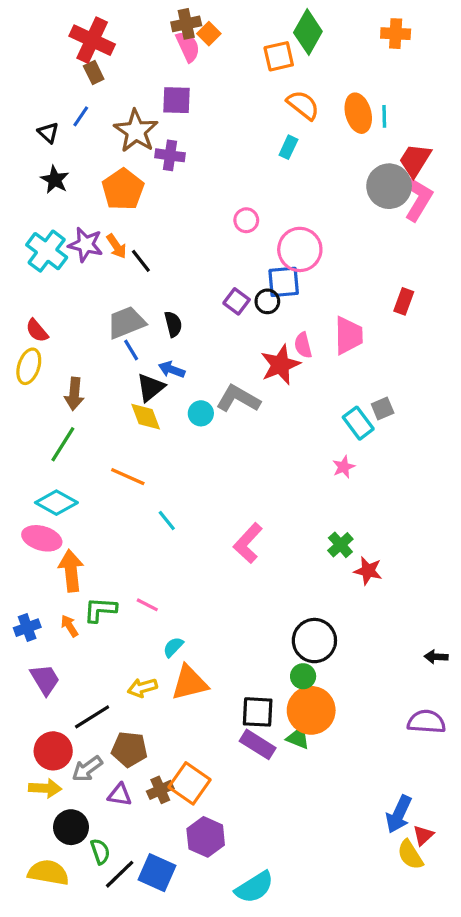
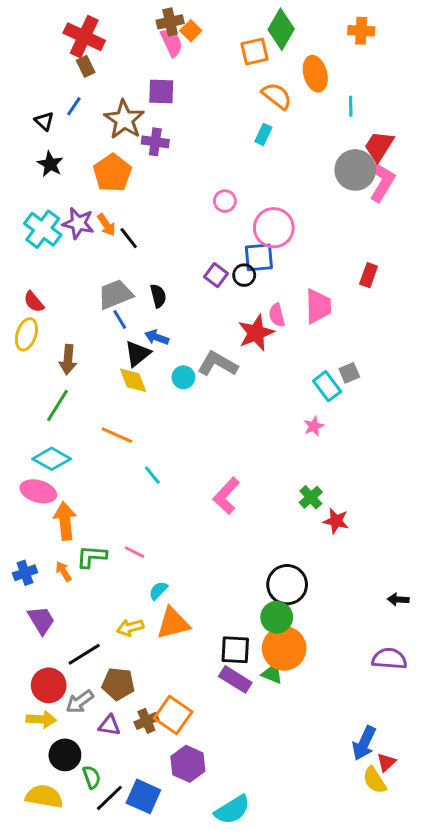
orange ellipse: (358, 113) -> (315, 74), moved
green circle: (303, 676) -> (277, 617), size x1.4

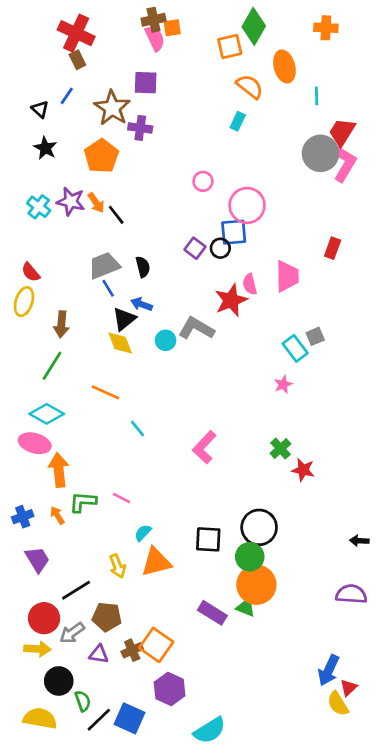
orange square: (191, 31) -> (172, 28), turned 36
cyan cross: (43, 229) -> (39, 207), size x0.7
yellow arrow: (130, 628) -> (117, 566), turned -95
black square: (235, 650) -> (208, 539), moved

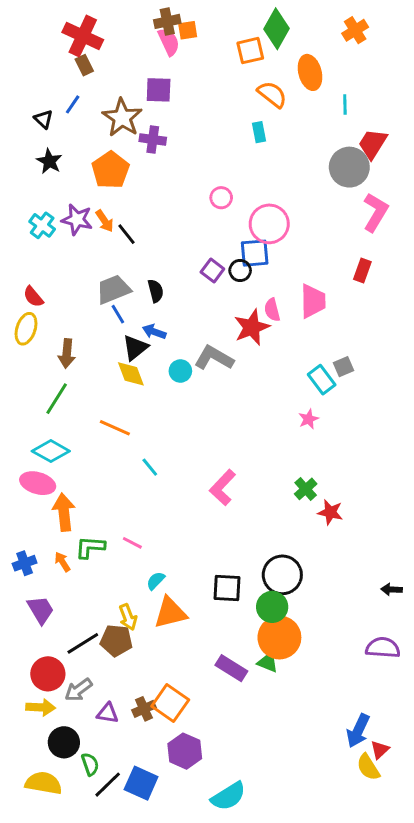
orange cross: (326, 28) -> (355, 30), turned -35
cyan rectangle: (238, 121) -> (259, 132), turned -36
pink L-shape: (345, 164) -> (376, 212), moved
brown pentagon: (107, 617) -> (116, 640), moved

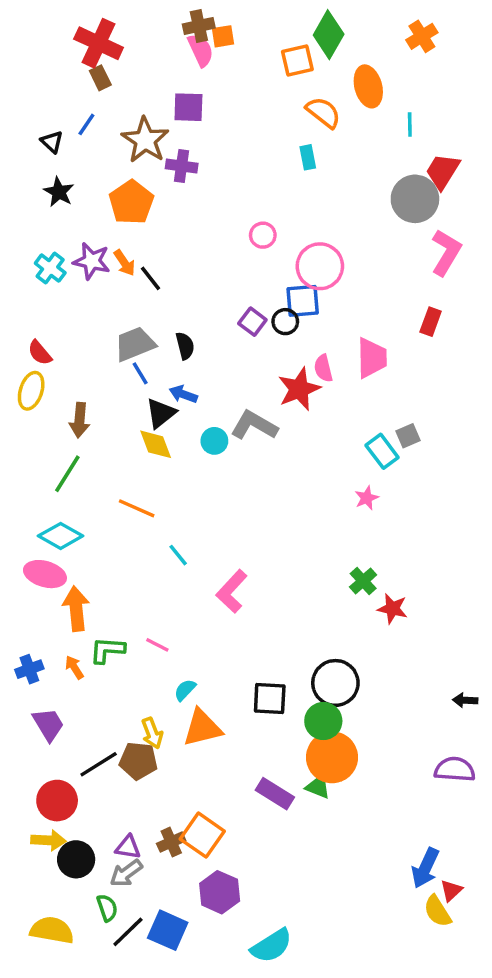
pink L-shape: (223, 487) -> (232, 591), moved
gray arrow: (78, 690) -> (126, 873), moved
black circle: (64, 742) -> (76, 859), moved

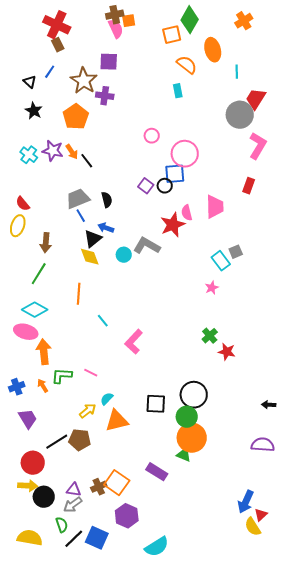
orange line: (137, 508) -> (79, 294), turned 70
yellow arrow: (152, 733) -> (88, 411), moved, turned -108
purple rectangle: (275, 794) -> (157, 472), moved

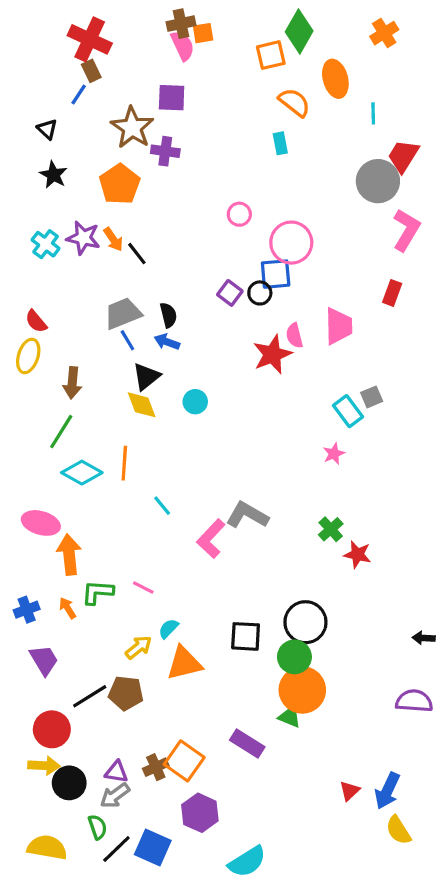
blue line: (50, 72) -> (79, 94), moved
blue arrow: (106, 228) -> (167, 342), moved
gray L-shape: (147, 246) -> (247, 515), moved
cyan diamond: (35, 310) -> (82, 473), moved
red triangle: (261, 515) -> (350, 791), moved

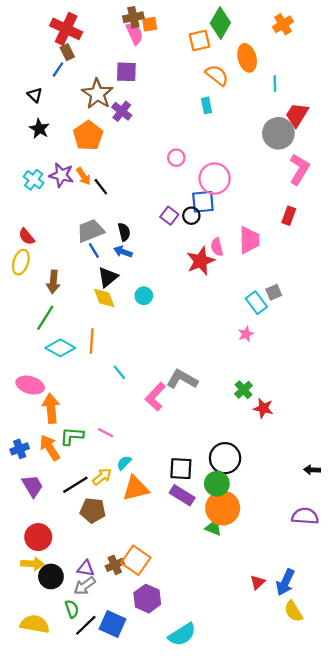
purple cross: (165, 151) -> (122, 111), turned 30
orange arrow: (68, 608) -> (50, 448), size x1.6
black line: (90, 696) -> (75, 485), moved
purple rectangle: (247, 744) -> (182, 495), moved

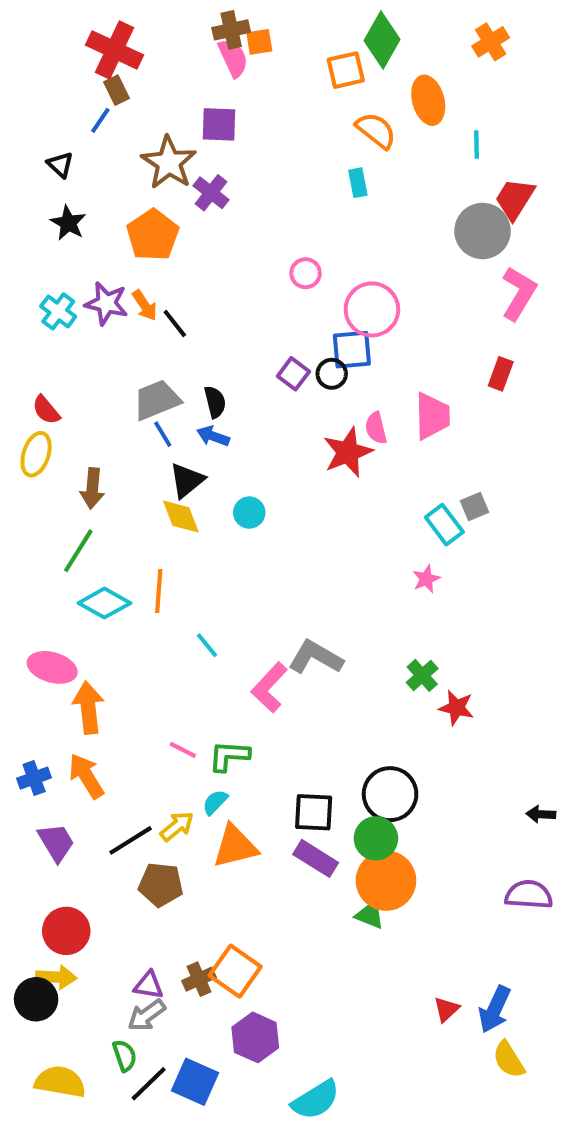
green L-shape: (72, 436) -> (229, 756), moved
black circle: (51, 576) -> (36, 999), moved

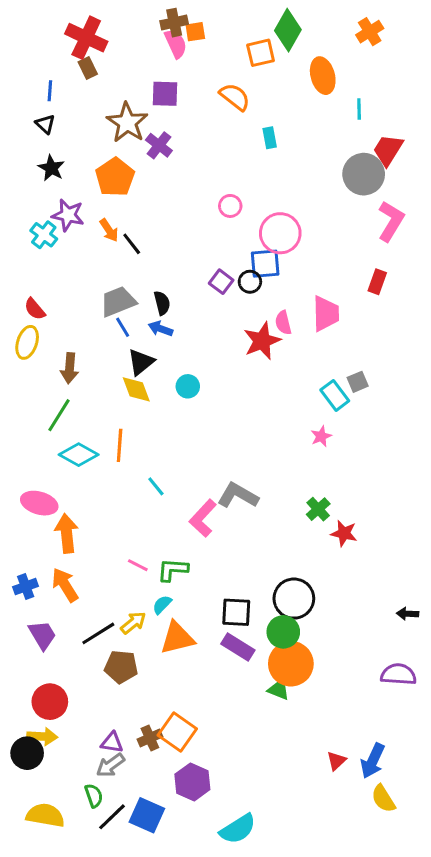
blue line: (100, 120) -> (50, 91), moved, turned -30
orange semicircle: (376, 130) -> (235, 97), moved
purple star: (106, 303) -> (68, 215), moved

